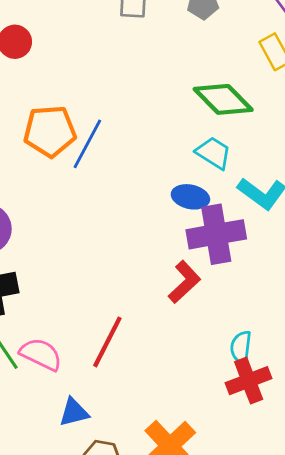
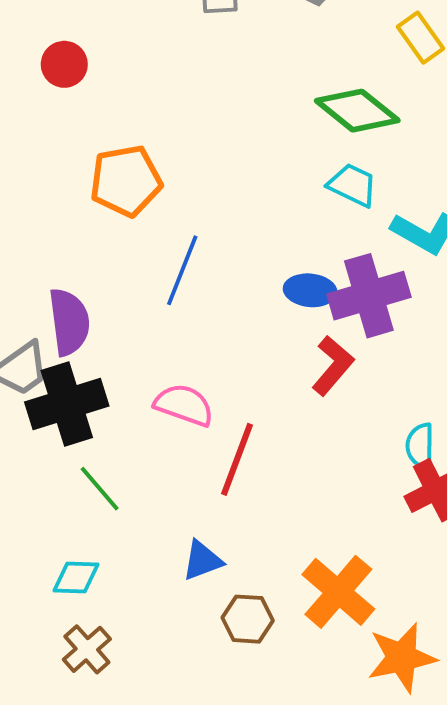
blue line: (87, 144) -> (182, 270), moved
blue ellipse: (190, 197) -> (310, 290), moved
pink semicircle: (41, 354) -> (184, 405), moved

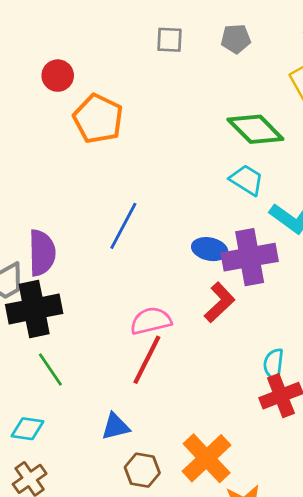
orange pentagon: (126, 181) -> (98, 119), moved, turned 30
pink semicircle: (184, 405) -> (151, 321), moved, turned -39

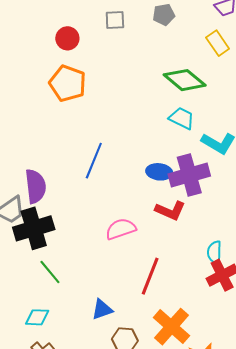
red circle: (58, 76) -> (67, 38), moved
red L-shape: (220, 302) -> (170, 211), turned 72
red line: (147, 360) -> (150, 276), moved

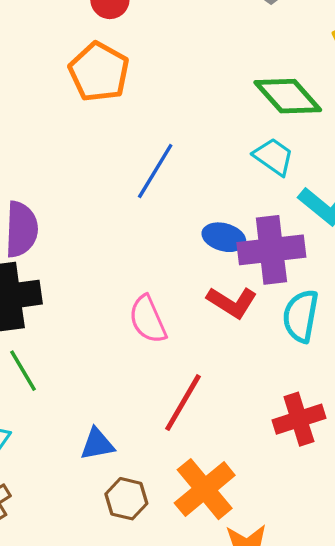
blue line: (94, 161) -> (155, 171), moved
pink semicircle: (121, 229) -> (148, 319), turned -104
cyan semicircle: (214, 252) -> (301, 316), moved, size x1.4

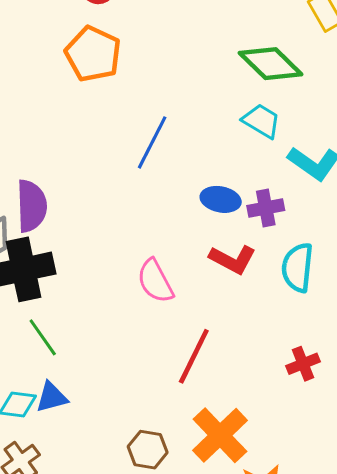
purple cross: (271, 250) -> (266, 208), size x0.6
red cross: (299, 419) -> (303, 364), size x0.7
blue triangle: (97, 444) -> (52, 397), moved

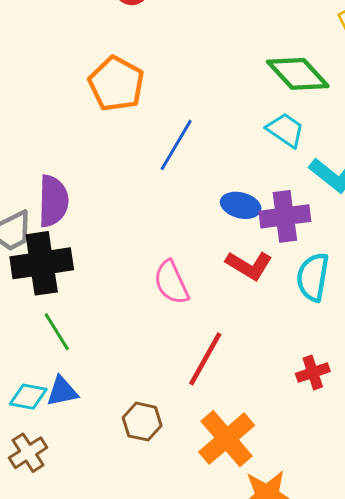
orange pentagon: (93, 54) -> (116, 84), moved
purple cross: (266, 208) -> (285, 216), size x1.4
brown hexagon: (148, 450) -> (142, 422), moved

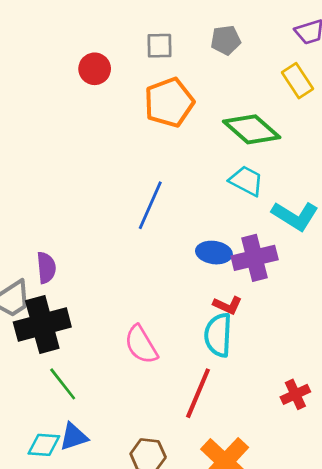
orange pentagon: (116, 84) -> (169, 102), moved, turned 30
purple semicircle: (53, 201) -> (46, 268), size x0.7
red L-shape: (249, 265) -> (228, 305), size x0.7
cyan semicircle: (313, 277) -> (218, 335), moved
pink semicircle: (171, 282) -> (141, 345), moved

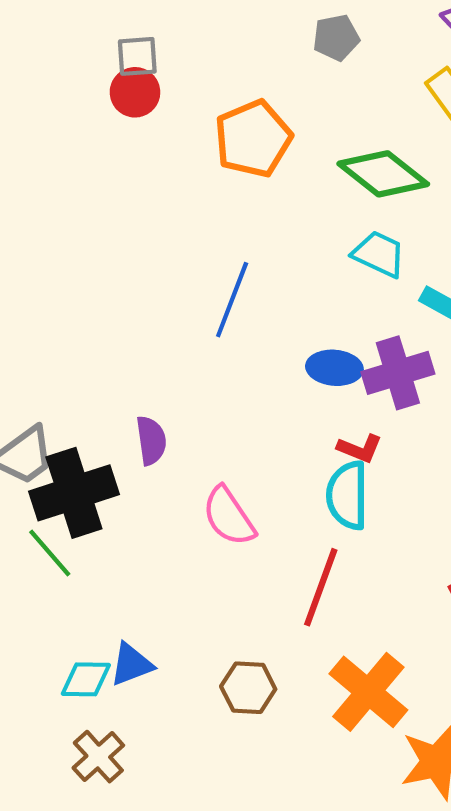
gray square: (159, 46) -> (137, 56), moved
purple semicircle: (46, 268) -> (151, 440), moved
green line: (63, 384) -> (50, 553), moved

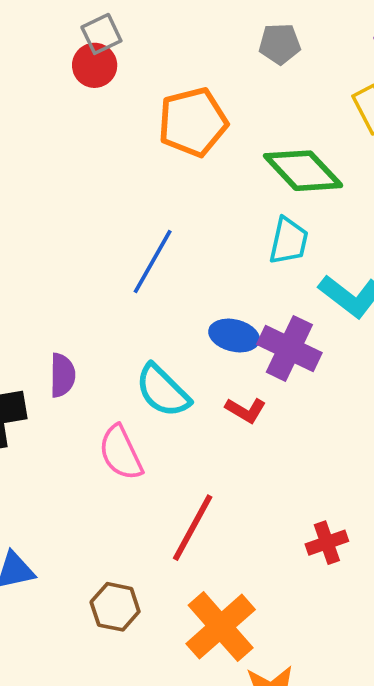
gray square: (137, 56) -> (101, 34), turned -30
cyan trapezoid: (379, 254) -> (289, 241), turned 69
purple cross: (398, 373) -> (289, 348), turned 34
cyan semicircle: (347, 495) -> (163, 391), moved, turned -54

